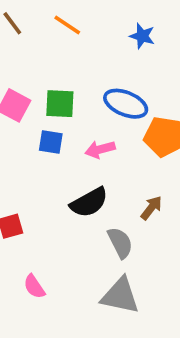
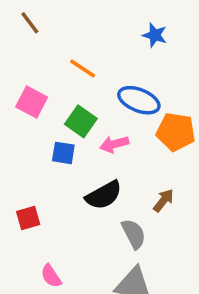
orange line: (67, 25) -> (83, 69), moved
green square: (60, 104) -> (81, 121), moved, turned 32
blue square: (51, 142) -> (63, 153), moved

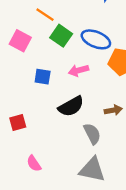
orange line: (83, 69) -> (45, 15), moved
green square: (81, 121) -> (61, 36), moved
brown arrow: (163, 200) -> (113, 110), turned 42

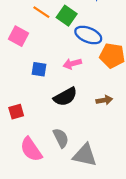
green square: (61, 36) -> (67, 16), moved
gray semicircle: (92, 134) -> (61, 138), moved
pink semicircle: (34, 163) -> (31, 149), size x1.6

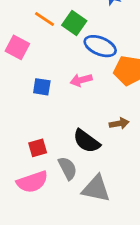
black semicircle: (65, 97) -> (87, 141), moved, turned 65
red square: (16, 112) -> (38, 148), moved
pink semicircle: (31, 149) -> (32, 182), turned -75

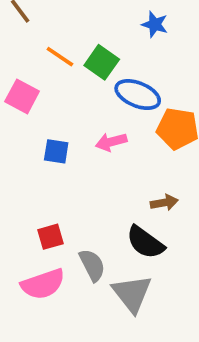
black semicircle: (87, 141) -> (145, 242), moved
gray triangle: (96, 189) -> (132, 294), turned 40

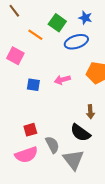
green square: (102, 62) -> (57, 23), moved
blue ellipse: (138, 95) -> (76, 42), moved, turned -40
brown arrow: (164, 203) -> (90, 112), turned 96

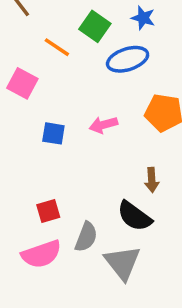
gray semicircle: (52, 145) -> (86, 237), turned 48

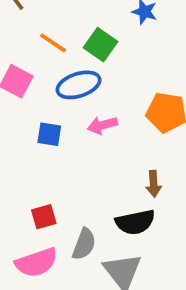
green square: (95, 26) -> (100, 45), moved
blue ellipse: (128, 59) -> (79, 85), moved
black semicircle: (134, 216) -> (135, 222), turned -48

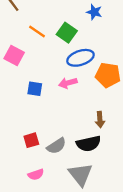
blue ellipse: (79, 85) -> (80, 58), moved
gray semicircle: (84, 244) -> (56, 146), moved, turned 36
pink semicircle: (36, 262) -> (36, 175), moved, size x0.6

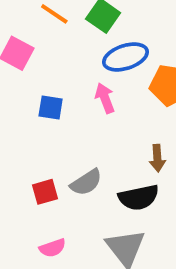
pink arrow: (68, 83) -> (105, 98), turned 84
gray semicircle: (56, 146) -> (86, 182), moved

